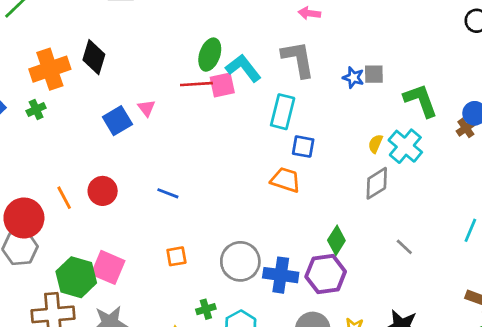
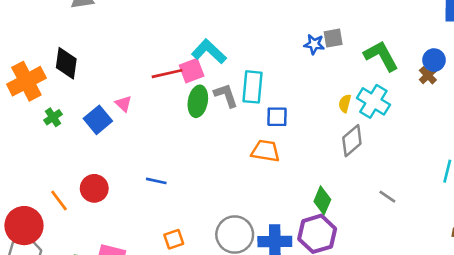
green ellipse: (210, 55) -> (198, 101), moved
gray L-shape: (298, 59) -> (226, 95), moved, size x0.7
green cross: (36, 109) -> (53, 117), moved

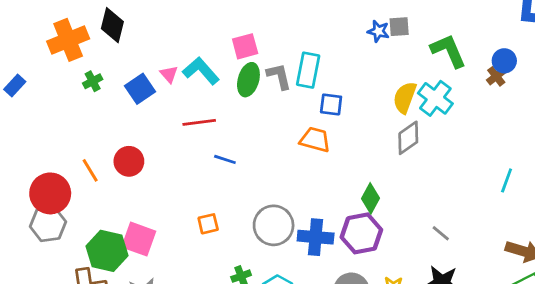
cyan L-shape: (209, 52) -> (201, 71), moved
red line: (167, 74) -> (199, 122), moved
yellow semicircle: (345, 103) -> (405, 98), size x1.6
blue line: (156, 181) -> (225, 159), moved
gray line: (387, 197) -> (441, 233), moved

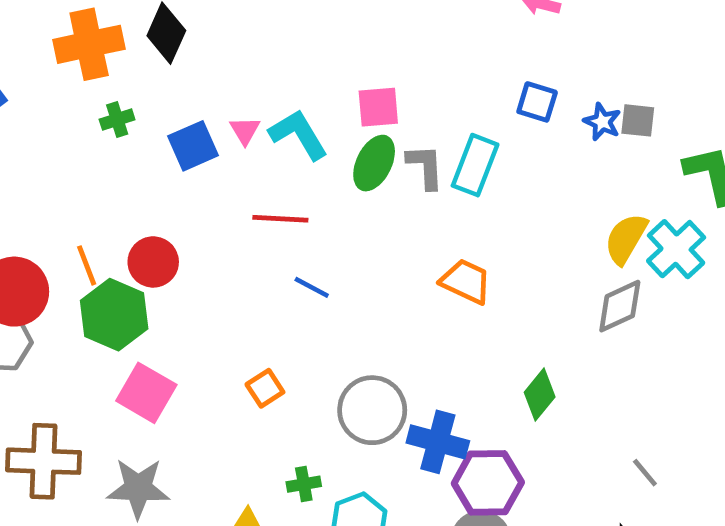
blue square: (331, 105) -> (537, 102), moved
orange square: (208, 224) -> (265, 388), turned -30
purple hexagon: (361, 233) -> (488, 483), moved
green hexagon: (107, 251) -> (114, 315), moved

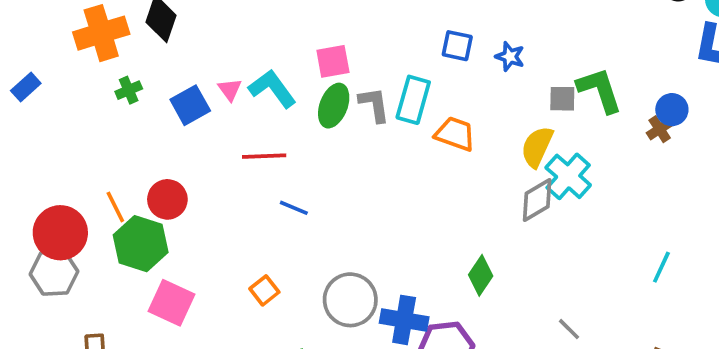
gray square: (638, 120) -> (562, 99), moved
cyan cross: (676, 249) -> (568, 176), moved
orange trapezoid: (466, 281) -> (455, 134), moved

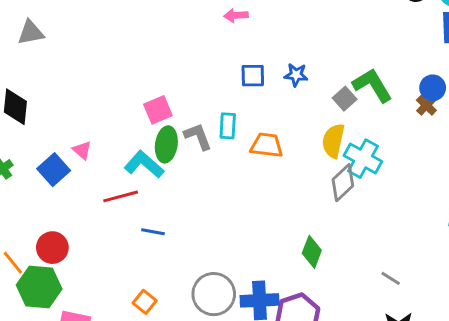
cyan L-shape: (272, 89) -> (144, 164), moved
gray square: (562, 99) -> (345, 99), turned -30
cyan rectangle: (413, 100) -> (228, 126), size x0.7

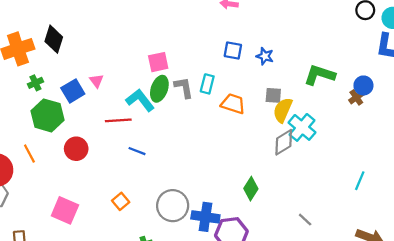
green L-shape: (372, 85) -> (320, 75), turned -52
gray square: (345, 99) -> (273, 95), moved, turned 35
red circle: (52, 248) -> (76, 149), moved
green hexagon: (39, 287) -> (47, 115), moved

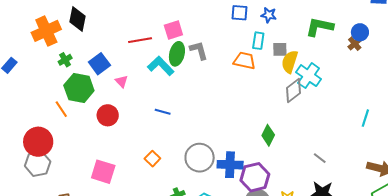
pink triangle: (96, 81) -> (122, 81), moved
cyan rectangle: (207, 84) -> (258, 41), moved
red line: (118, 120) -> (140, 40), moved
orange line: (29, 154) -> (61, 109), moved

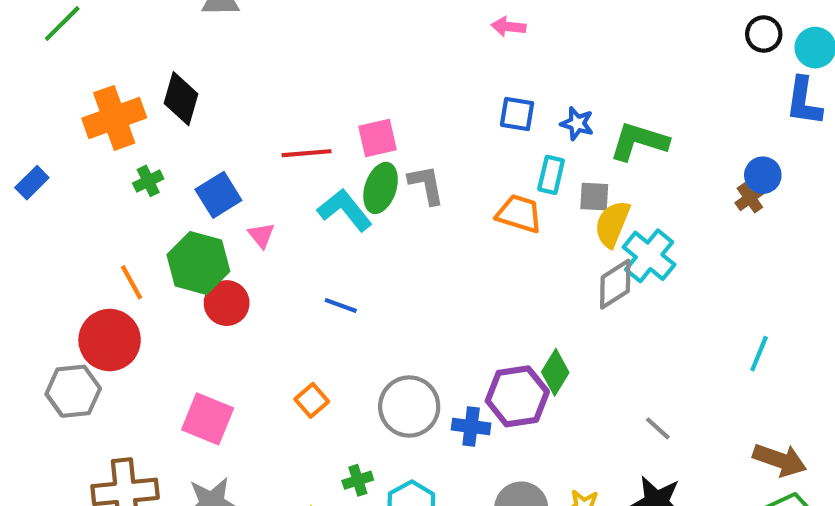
green L-shape: (320, 27) -> (639, 141), moved
green hexagon: (79, 88) -> (198, 263), moved
red circle: (38, 142) -> (110, 340), moved
blue cross: (230, 165) -> (471, 426), size x0.7
purple hexagon: (255, 177) -> (517, 396), moved

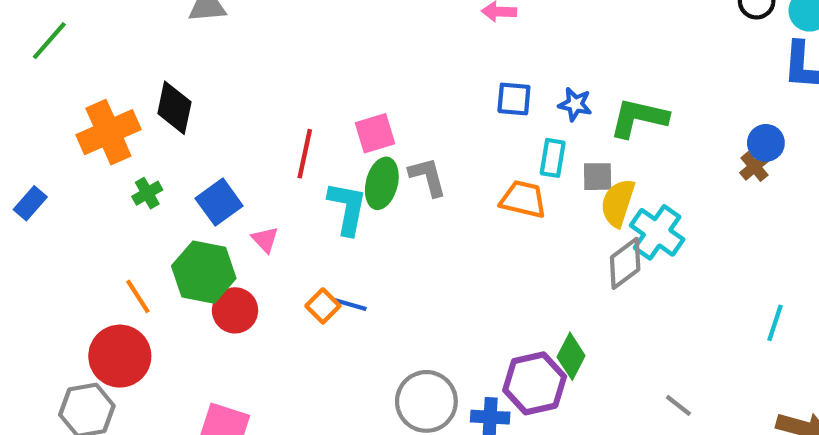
red line: (307, 153) -> (305, 154), turned -69
cyan L-shape: (345, 210) -> (347, 208), turned 54
orange square: (312, 400) -> (323, 306), moved

